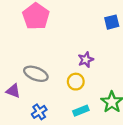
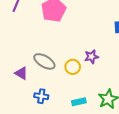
yellow circle: (76, 82) -> (73, 67), moved
blue cross: (39, 112) -> (41, 96), turned 32

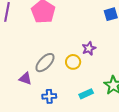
gray ellipse: (44, 61) -> (45, 63), turned -65

